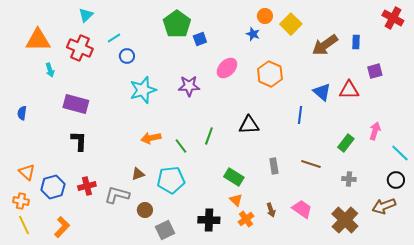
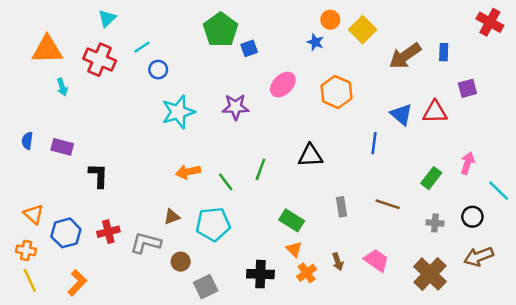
purple rectangle: (76, 104) -> (62, 147), moved, size x0.7
black circle: (396, 180) -> (472, 217), moved

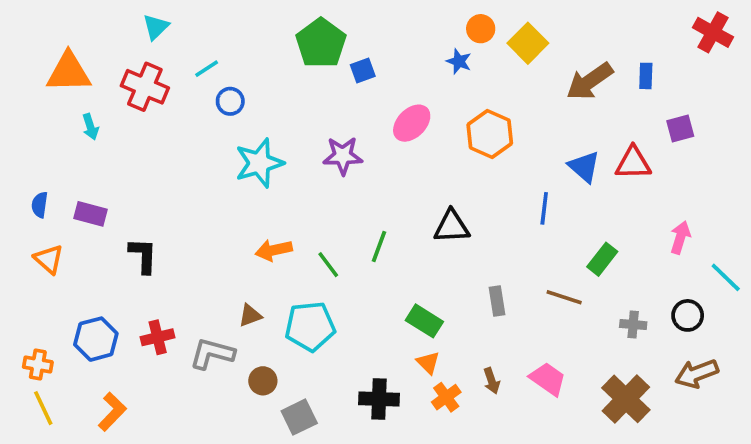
green rectangle: (431, 178) -> (602, 259), moved
orange triangle: (33, 214) -> (49, 259), moved

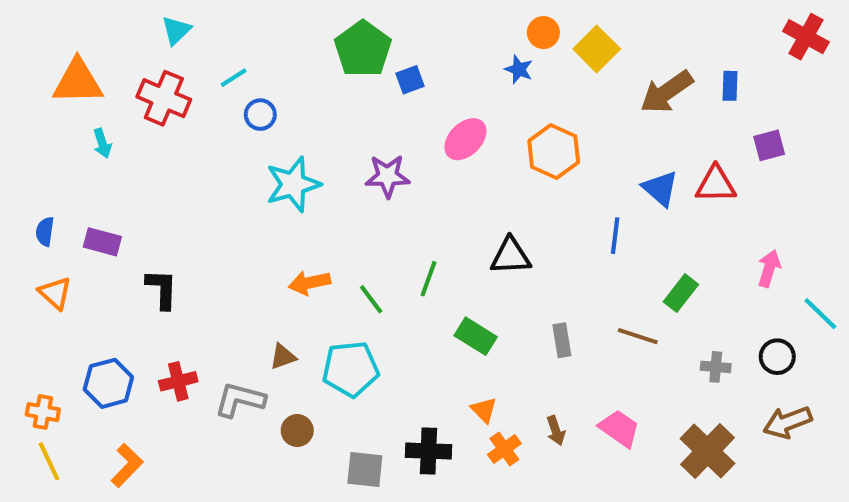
green rectangle: (424, 321) -> (476, 336), moved
gray square: (299, 417) -> (365, 469), moved, turned 32

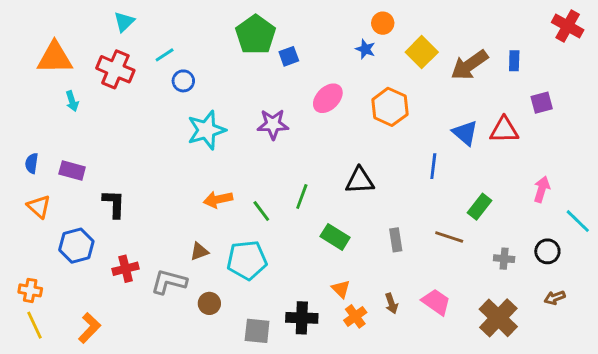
yellow square: (597, 49) -> (422, 52), moved
blue hexagon: (108, 383) -> (76, 246), moved
brown arrow: (788, 422) -> (555, 298), size x0.6

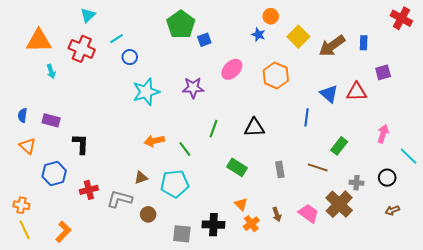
green line: (302, 197) -> (213, 129), moved
brown cross: (498, 318) -> (339, 204), moved

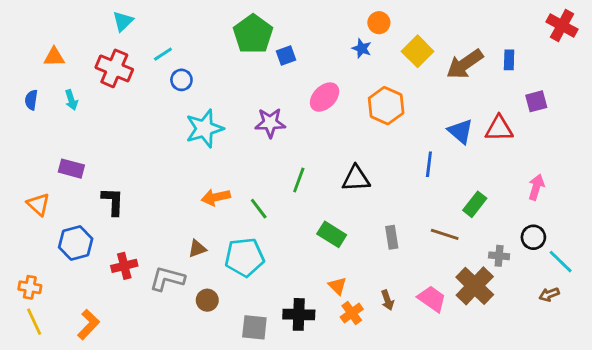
orange triangle: (39, 41) -> (54, 57), size x0.6
blue semicircle: (22, 115) -> (31, 100), moved
cyan line: (409, 156) -> (561, 262), moved
black circle: (387, 178) -> (533, 237), moved

